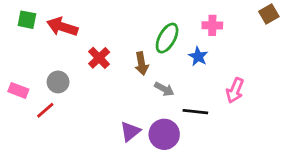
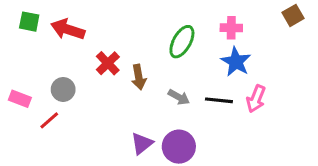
blue star: (198, 56) -> (236, 62), moved, size x1.4
brown arrow: (142, 64) -> (139, 77), moved
black line: (195, 112) -> (219, 100), moved

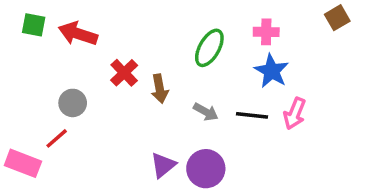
pink rectangle: (20, 99) -> (23, 163), moved, size x1.4

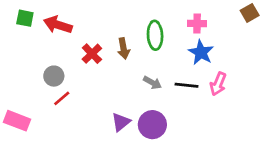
green ellipse: (209, 48) -> (155, 35), turned -32
brown arrow: (160, 89) -> (123, 48), moved
red line: (57, 138) -> (62, 98), moved

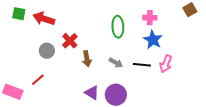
brown arrow: (123, 48) -> (87, 59), moved
gray circle: (54, 76) -> (47, 51), moved
red line: (62, 98) -> (38, 80), moved
purple triangle: (121, 122) -> (92, 93), turned -49

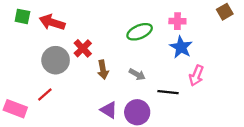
green ellipse: (118, 27) -> (140, 32), turned 70
gray circle: (47, 51) -> (56, 60), size x1.5
black line: (142, 65) -> (168, 92), moved

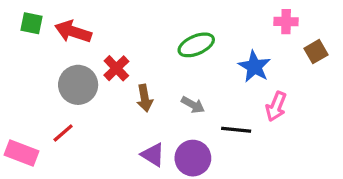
brown square: (225, 12) -> (316, 52), moved
pink cross: (177, 21) -> (286, 22), moved

